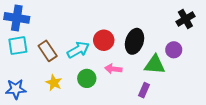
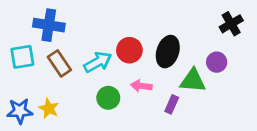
blue cross: (17, 18) -> (49, 25), moved
yellow star: (54, 83) -> (49, 108), moved
purple rectangle: (144, 90) -> (172, 104), moved

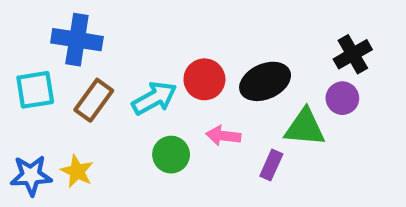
black cross: (231, 24) -> (353, 54), moved
black ellipse: (168, 52) -> (265, 81), turned 48
brown rectangle: (59, 63) -> (94, 100), turned 70

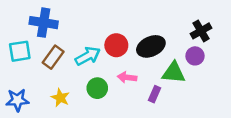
yellow star: (77, 171) -> (60, 98), moved

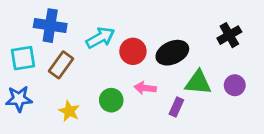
cyan arrow: (88, 56) -> (100, 38), moved
purple circle: (195, 56) -> (235, 85), moved
blue star: (17, 100) -> (19, 99), moved

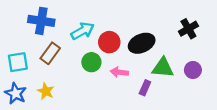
cyan square: (23, 58) -> (18, 62), moved
blue star: (19, 99) -> (16, 93), moved, turned 30
green circle: (111, 100) -> (91, 62), moved
yellow star: (69, 111) -> (46, 91), moved

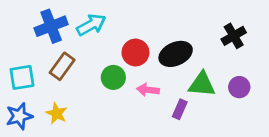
blue cross: (41, 21) -> (51, 26), turned -30
cyan arrow: (83, 31) -> (91, 25), moved
blue star: (16, 93) -> (19, 116), turned 30

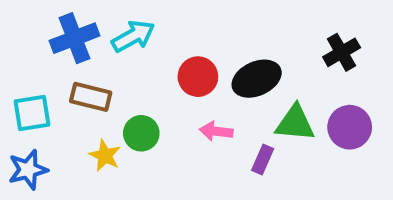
brown rectangle: (62, 66) -> (91, 97), turned 68
green circle: (113, 77) -> (141, 133), moved
purple circle: (239, 87) -> (350, 127), size x1.4
yellow star: (57, 113) -> (105, 156), moved

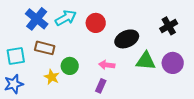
blue cross: (75, 38) -> (37, 19), turned -30
red circle: (198, 77) -> (96, 23), moved
purple rectangle: (263, 160) -> (101, 86), moved

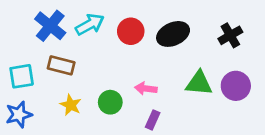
black ellipse: (127, 39) -> (173, 34), moved
green circle: (70, 66) -> (110, 102), moved
purple rectangle: (101, 86) -> (153, 120), moved

